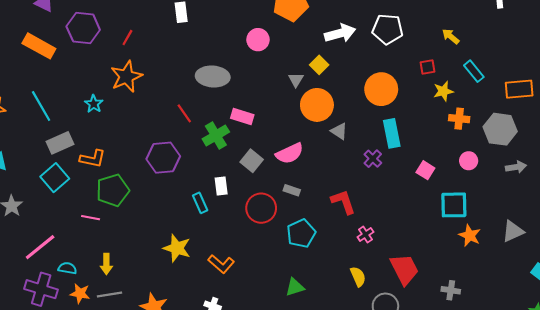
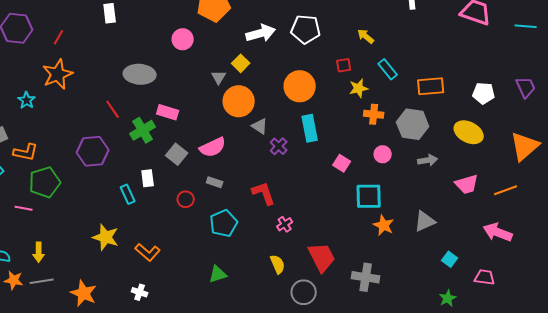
purple cross: (373, 159) -> (279, 146), moved
red circle: (261, 208) -> (186, 199), size x0.6
gray cross: (451, 290) -> (366, 277), size x1.5

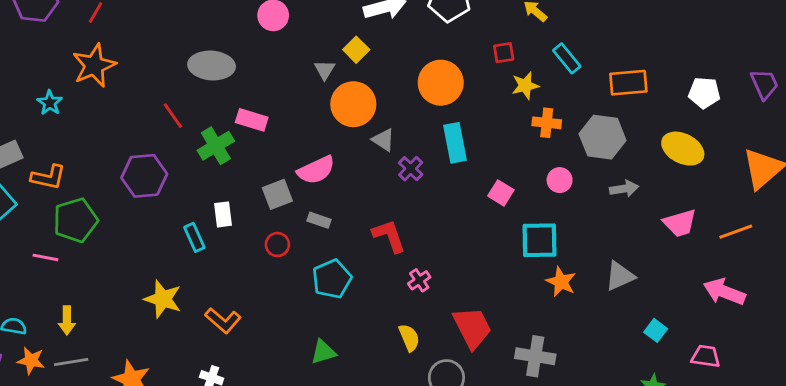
gray square: (177, 154) -> (277, 194), moved, turned 30

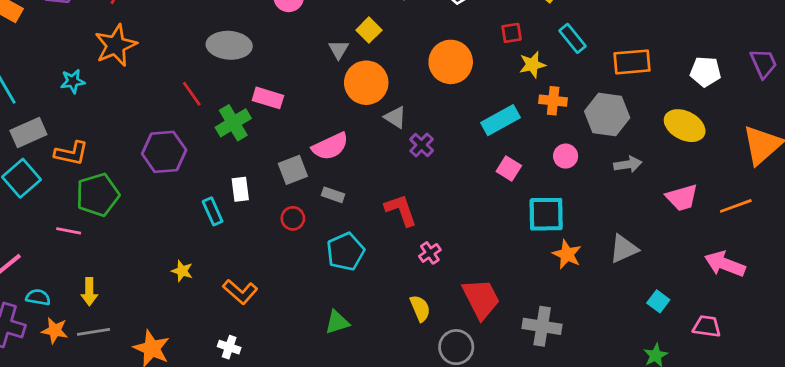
cyan star: (50, 103) -> (73, 81), turned 30
cyan rectangle: (455, 143) -> (500, 120), moved, turned 72
yellow star: (163, 299) -> (182, 271), size x0.6

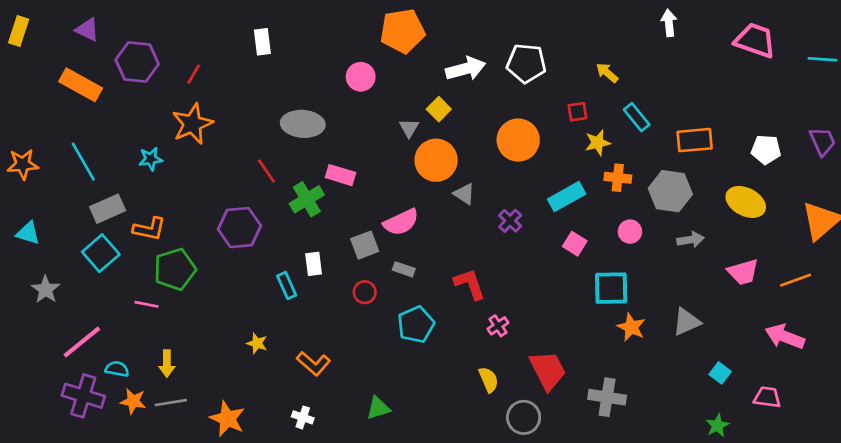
purple cross: (422, 145) -> (510, 221), moved
green triangle: (337, 322) -> (378, 408), moved

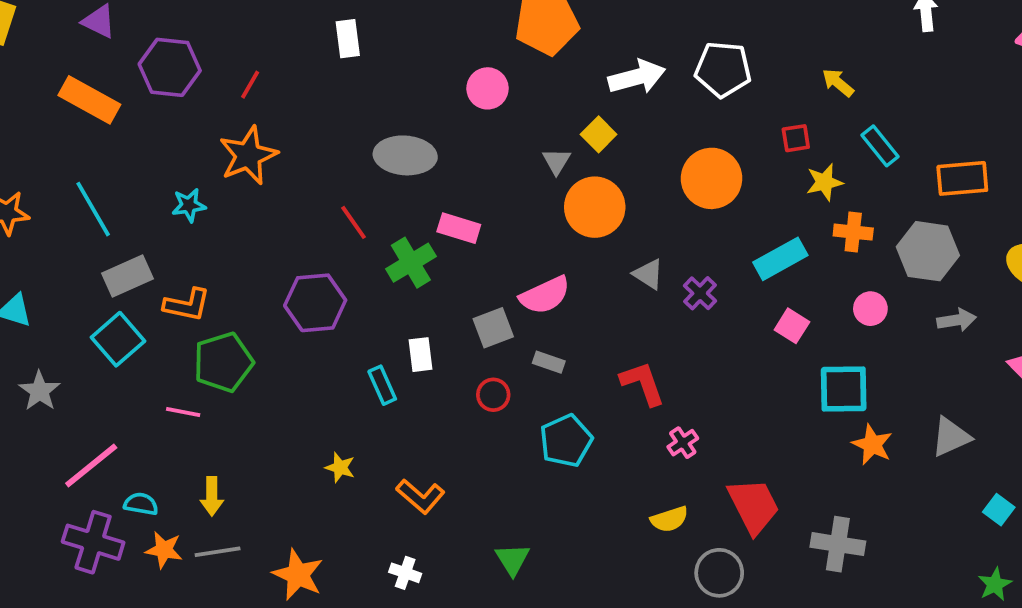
gray triangle: (464, 194) -> (648, 274), moved
yellow semicircle: (489, 380) -> (669, 519), turned 95
green triangle: (378, 408) -> (512, 559), turned -45

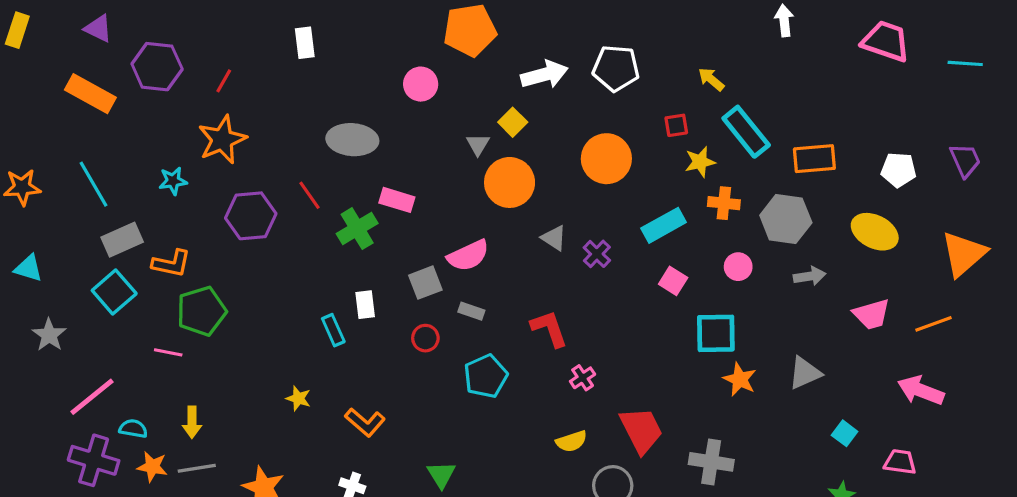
cyan rectangle: (880, 146) -> (746, 132), size x1.5
purple hexagon: (315, 303) -> (251, 216), moved

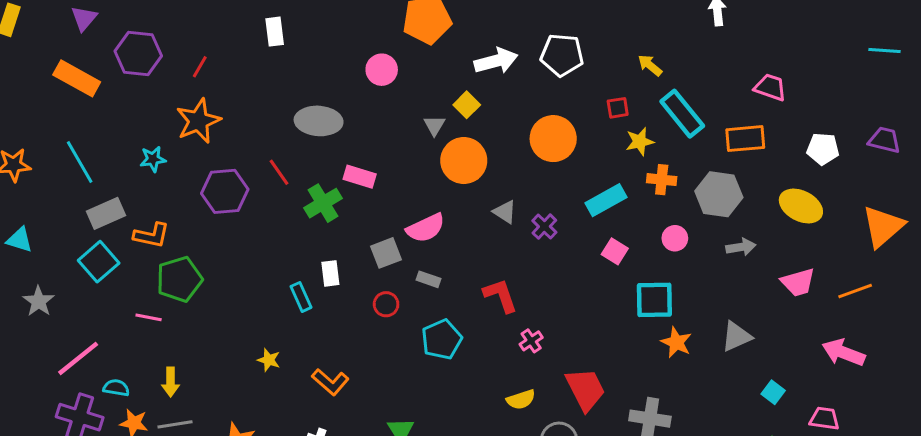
purple triangle: (98, 28) -> (84, 18), turned 44
pink trapezoid: (886, 41) -> (770, 87), moved, size x0.7
purple trapezoid: (965, 160) -> (885, 140), turned -52

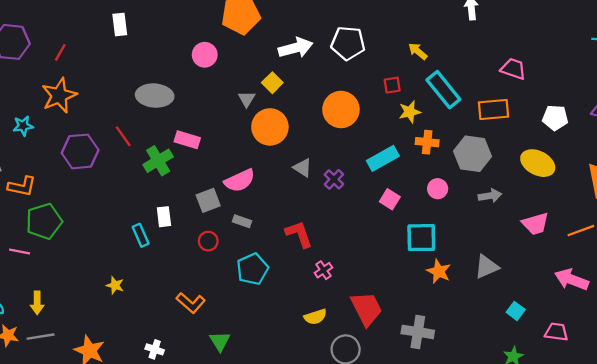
orange L-shape: (330, 382) -> (191, 303), moved

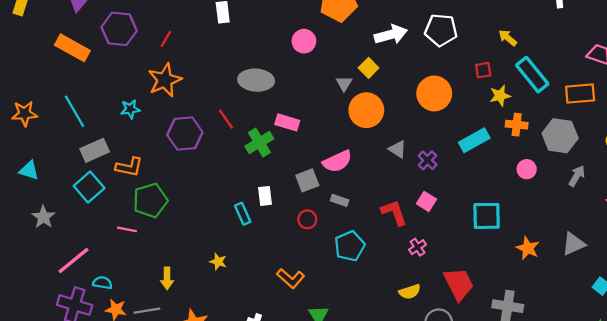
gray arrow: (490, 196) -> (577, 176), turned -50
pink square: (390, 199) -> (426, 201), moved
cyan square: (421, 238) -> (487, 216), moved
yellow arrow: (37, 303) -> (167, 278), moved

